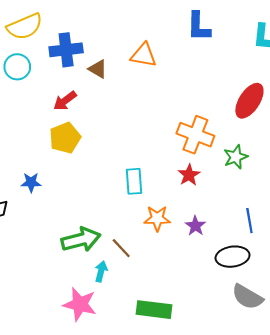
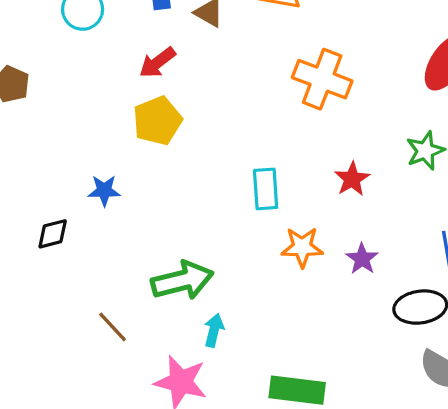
orange cross: (195, 135) -> (322, 79), moved
brown line: (121, 248) -> (113, 327), moved

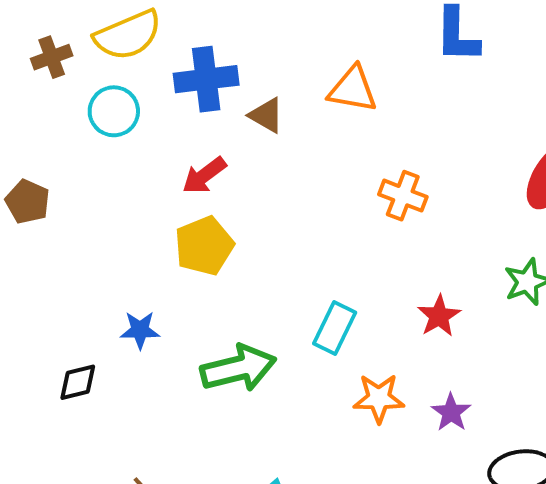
orange cross: (322, 79) -> (403, 196), size x0.7
cyan rectangle: (266, 189) -> (335, 328), turned 30
green arrow: (182, 280) -> (238, 368), moved

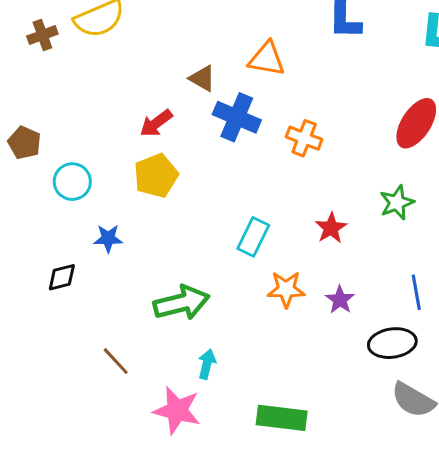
blue cross: (206, 79) -> (237, 117), moved, turned 30
cyan circle: (114, 111) -> (72, 182), moved
green arrow: (238, 368) -> (181, 303), moved

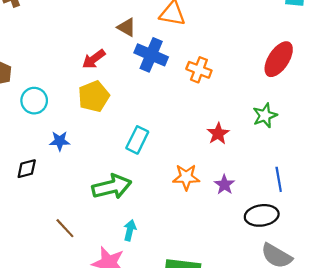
cyan rectangle: (253, 237) -> (137, 140), moved

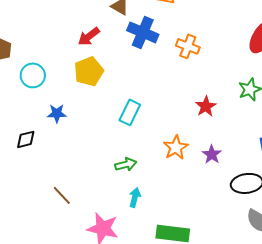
orange star: (186, 177) -> (176, 147), turned -30
green arrow: (112, 187) -> (126, 164), moved, size x0.6
cyan arrow: (130, 230) -> (135, 197), moved

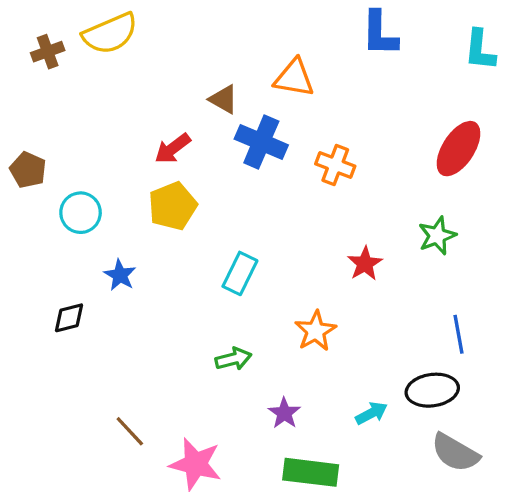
blue star: (57, 113) -> (120, 275), turned 30
purple star: (212, 154) -> (284, 413), moved
brown line: (62, 195) -> (130, 431), moved
cyan arrow: (135, 197) -> (371, 413), moved, turned 48

